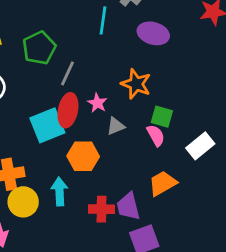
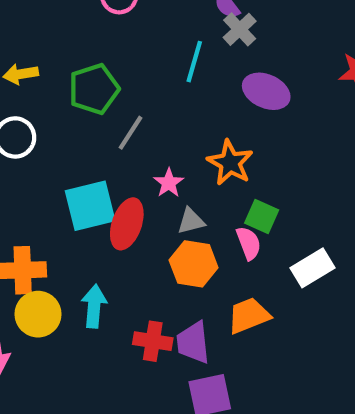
red ellipse: (68, 110) -> (127, 224), moved
orange hexagon: (83, 156) -> (194, 264), moved

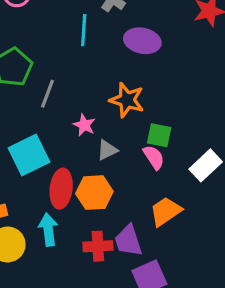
red ellipse: (127, 224) -> (61, 189), moved
orange hexagon: (194, 264) -> (94, 193), moved

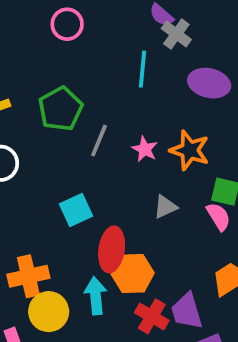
pink star: (84, 125) -> (145, 149), moved
cyan square: (29, 155) -> (76, 210), size x0.7
orange hexagon: (94, 193) -> (133, 274), moved
red cross: (98, 246) -> (152, 316), turned 32

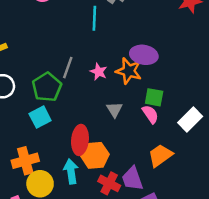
purple ellipse: (209, 83) -> (144, 55), moved
green pentagon: (60, 109) -> (47, 87), moved
gray triangle: (165, 207) -> (114, 110), turned -35
cyan square: (76, 210) -> (40, 117), moved

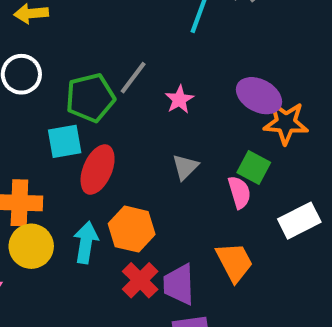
orange star: (129, 71) -> (286, 123), moved, turned -30
red ellipse: (80, 140) -> (98, 170), moved
orange trapezoid: (160, 155) -> (234, 262), turned 80

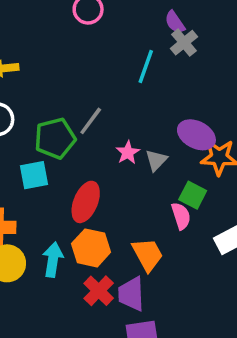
pink star: (179, 100) -> (128, 153), moved
gray triangle: (185, 167) -> (156, 160), moved
red ellipse: (98, 170) -> (86, 202), moved
orange trapezoid: (234, 262) -> (147, 255), moved

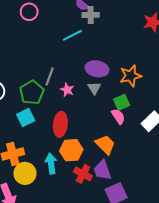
gray cross: (184, 43) -> (91, 15), turned -35
cyan line: (146, 66) -> (72, 35), turned 60
purple ellipse: (196, 135) -> (97, 69), moved
pink star: (128, 153) -> (67, 90), moved
green square: (193, 195) -> (122, 102), turned -35

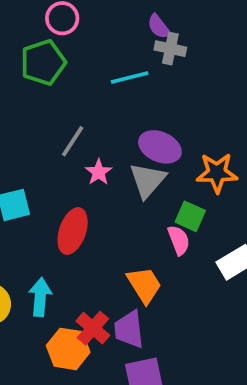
gray triangle: (94, 88) -> (148, 180), size x1.5
green pentagon: (32, 92) -> (43, 62), moved
green square: (122, 102) -> (190, 216), turned 35
orange hexagon: (71, 150) -> (68, 349), moved

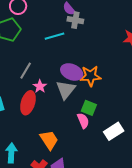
orange star: (217, 173) -> (90, 76), moved
red ellipse: (73, 231) -> (28, 103), moved
orange trapezoid: (144, 285) -> (49, 140), moved

